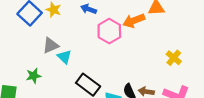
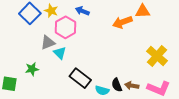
pink hexagon: (109, 31) -> (66, 27), moved
yellow cross: (174, 58) -> (157, 56), size x1.5

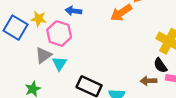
cyan triangle: (60, 53) -> (60, 64), turned 32
black semicircle: (117, 85) -> (160, 65), moved

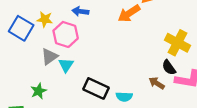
brown arrow: (148, 81) -> (157, 83), turned 35

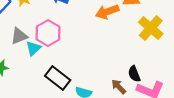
pink hexagon: (66, 34) -> (48, 33), moved
yellow cross: (178, 43) -> (151, 28), moved

